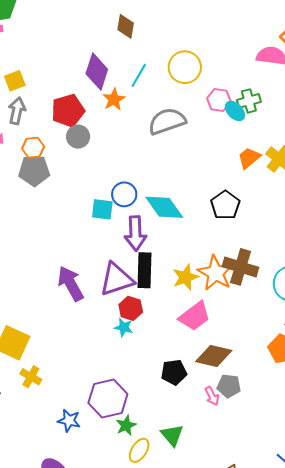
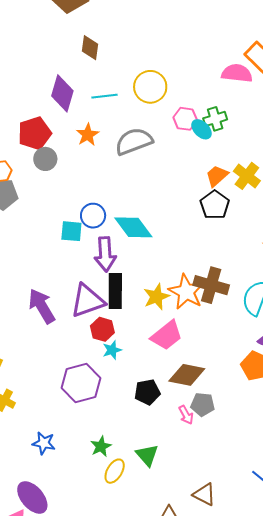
cyan line: (139, 75) -> (104, 96), turned 55
orange star: (114, 99) -> (88, 135), moved
black pentagon: (225, 205) -> (215, 205), moved
cyan star: (124, 327) -> (112, 350), moved, turned -30
purple hexagon: (108, 398) -> (81, 383), moved

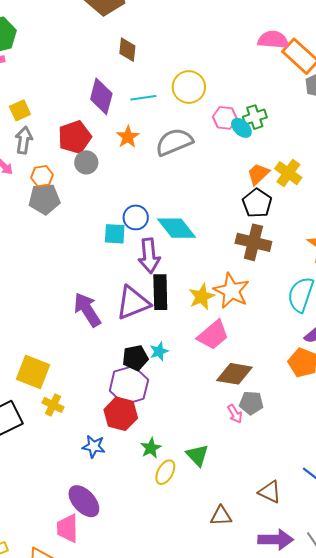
pink semicircle: (237, 73) -> (273, 40), moved
brown cross: (211, 285) -> (253, 242), moved
red hexagon: (102, 329) -> (121, 414), moved, size x1.4
black pentagon: (147, 392) -> (135, 358), moved
brown triangle: (204, 494) -> (270, 492), moved

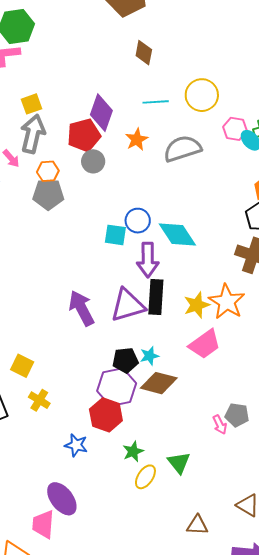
purple diamond: (101, 96) -> (101, 113), moved
gray arrow: (24, 140) -> (33, 134), size x1.4
yellow square: (33, 372) -> (22, 366), size x0.7
brown diamond: (234, 374) -> (159, 383), moved

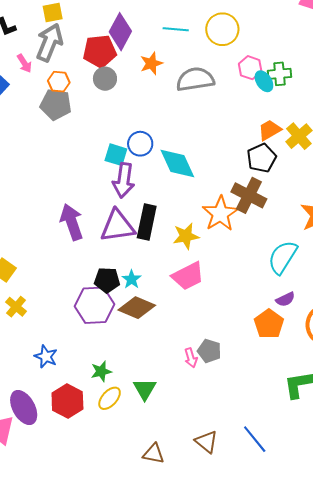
purple arrow: (148, 260) -> (124, 180), moved
orange star: (227, 302) -> (220, 214), moved
cyan star: (149, 356) -> (132, 279), turned -30
red hexagon: (106, 415) -> (67, 401), moved

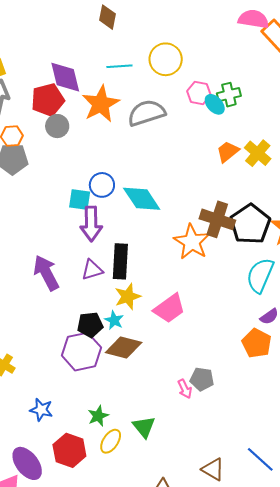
purple diamond: (120, 32) -> (65, 77), turned -33
orange star: (151, 63) -> (101, 104), size x1.6
black pentagon: (262, 158) -> (250, 224), moved, size x1.4
purple triangle: (118, 226) -> (92, 270), size x0.6
yellow star: (186, 236) -> (128, 297), moved

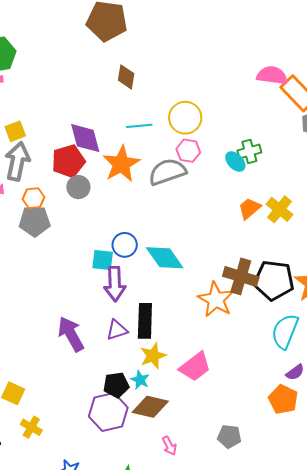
pink hexagon: (199, 93) -> (188, 151), moved
black pentagon: (250, 224) -> (274, 280), turned -30
pink arrow: (185, 389) -> (169, 446), moved

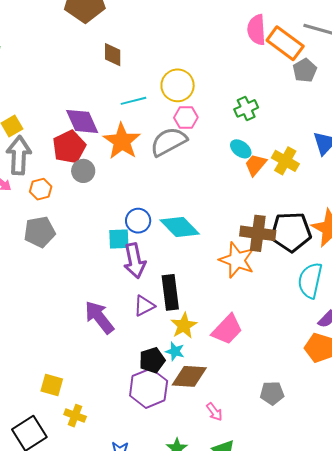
pink semicircle: (272, 75) -> (256, 30), turned -92
cyan ellipse: (235, 162) -> (241, 149), moved
gray pentagon: (35, 221) -> (40, 232), moved

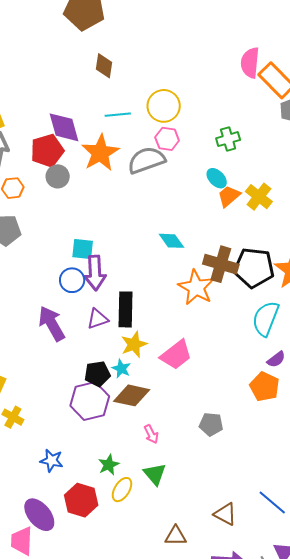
blue circle: (138, 221) -> (72, 280), moved
cyan diamond: (180, 227) -> (172, 241), moved, size x0.7

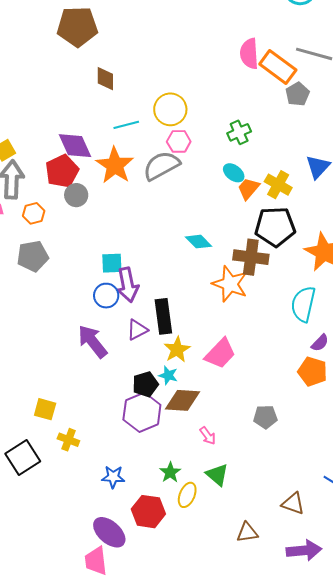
black pentagon: (254, 268) -> (275, 227), moved

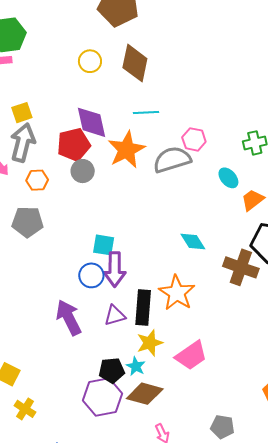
brown diamond: (105, 79) -> (135, 63), size x1.5
yellow circle: (170, 109) -> (90, 61), moved, size x0.7
cyan ellipse: (234, 173) -> (228, 178), moved
orange star: (230, 284) -> (177, 293), moved

